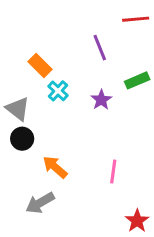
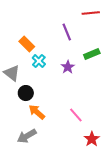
black circle: (22, 139) -> (26, 93), moved
pink line: (113, 172) -> (76, 115), turned -49
red star: (137, 221) -> (92, 139), moved

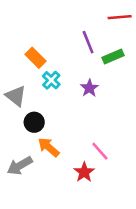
green rectangle: (92, 54) -> (113, 57), moved
gray arrow: (27, 136) -> (20, 166), moved
red star: (92, 139) -> (84, 172), moved

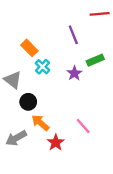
green rectangle: (113, 57) -> (95, 60), moved
red star: (84, 172) -> (56, 143), moved

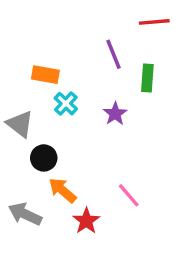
orange rectangle: (29, 48) -> (45, 75), turned -35
green rectangle: (95, 60) -> (147, 78), moved, turned -63
gray arrow: (16, 138) -> (25, 214), turned 55

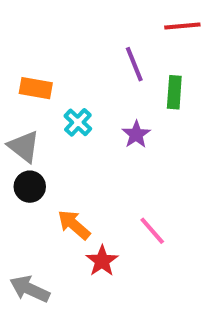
orange rectangle: (45, 75) -> (36, 88), moved
black circle: (44, 158) -> (30, 187), moved
gray arrow: (25, 214) -> (30, 289), moved

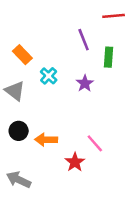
orange rectangle: (36, 88) -> (22, 55), turned 36
black circle: (30, 187) -> (19, 131), moved
orange arrow: (74, 225) -> (46, 140), turned -40
red star: (102, 261) -> (75, 162), moved

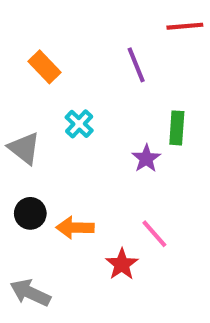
orange rectangle: (22, 55) -> (45, 67), moved
green rectangle: (109, 57) -> (177, 128), moved
purple star: (85, 83) -> (146, 158), moved

